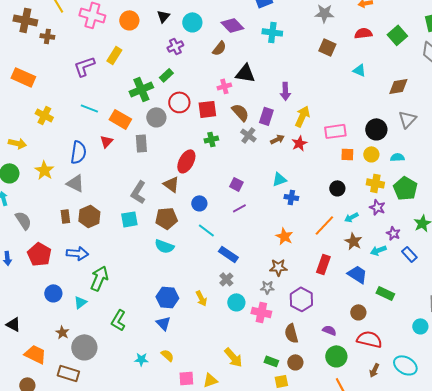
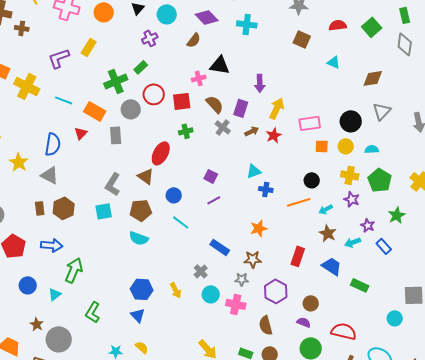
yellow cross: (44, 115) -> (27, 86), moved, size x1.4
orange line: (324, 225) -> (299, 202), moved, turned 30
orange star: (284, 236) -> (259, 228), turned 30
blue rectangle: (228, 254) -> (220, 247), moved
brown circle: (358, 312) -> (311, 303), moved

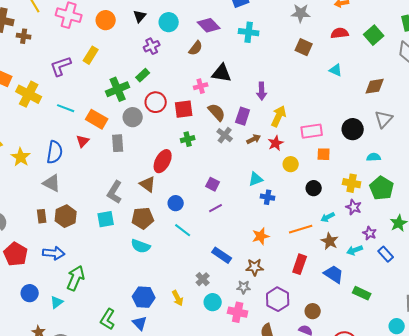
yellow circle: (346, 146) -> (291, 164), moved
yellow star: (19, 162) -> (21, 157), moved
orange line: (299, 202) -> (301, 229), moved
green L-shape: (93, 312) -> (108, 319), moved

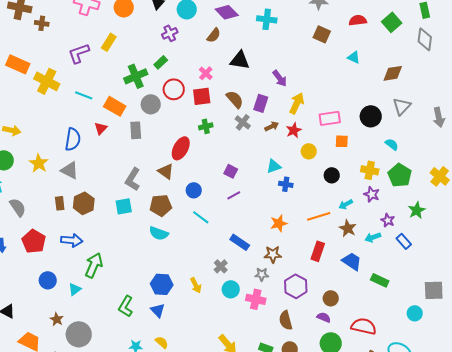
pink cross: (201, 86) -> (206, 73), moved, turned -32
purple arrow: (262, 91) -> (280, 78), turned -36
yellow star: (21, 157) -> (39, 163), moved
cyan semicircle: (374, 157) -> (392, 144), turned 40

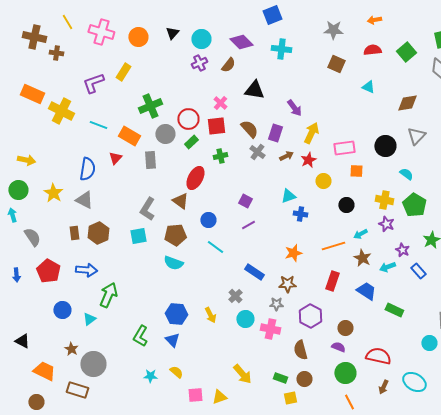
purple cross: (170, 33) -> (199, 63), moved
green rectangle: (161, 62) -> (191, 142), moved

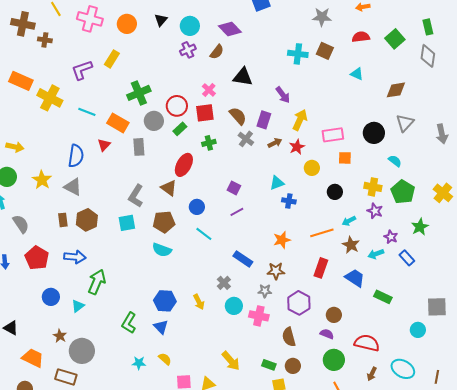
cyan cross: (281, 49) -> (298, 54), moved

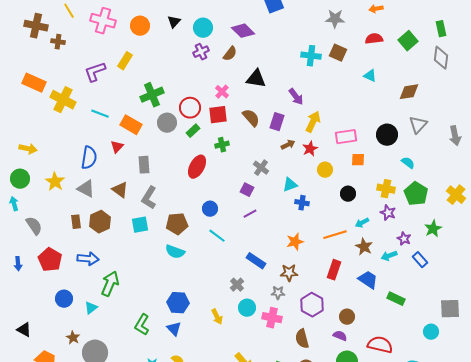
gray cross: (246, 139) -> (261, 168), moved
gray rectangle: (139, 147) -> (144, 165), moved
brown triangle: (169, 188) -> (120, 190), moved
yellow arrow: (199, 302) -> (217, 317), moved

